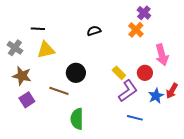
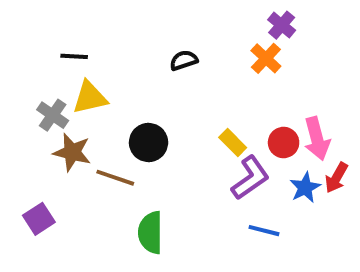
gray cross: (15, 48) -> (53, 115), moved
pink arrow: (162, 55) -> (317, 139), moved
brown star: (22, 76) -> (72, 152), moved
purple square: (27, 100) -> (39, 219), moved

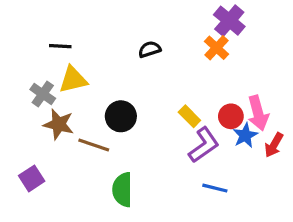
purple cross: (282, 25) -> (229, 21), size x1.4
blue star: (305, 188) -> (245, 135), moved

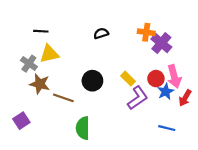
purple cross: (229, 21) -> (161, 43), moved
orange cross: (217, 48) -> (146, 32), turned -35
black circle: (121, 116) -> (92, 81), moved
blue line: (215, 188) -> (167, 128), moved

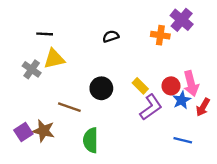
purple cross: (161, 43) -> (182, 20), moved
brown star: (40, 84) -> (43, 131), moved

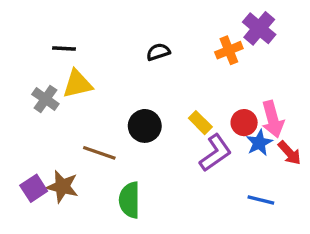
orange cross: (160, 35) -> (229, 50), turned -30
red arrow: (203, 107) -> (289, 153), turned -72

